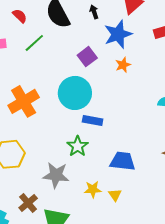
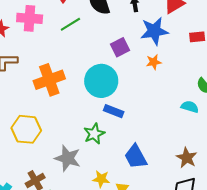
blue trapezoid: (123, 161) -> (136, 157), turned -136

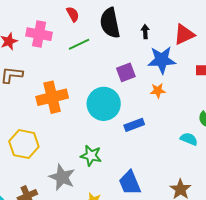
blue rectangle: (114, 111) -> (134, 125), moved, turned -48
green star: (94, 134) -> (91, 156), turned 30

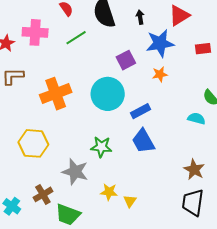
blue trapezoid: (130, 183) -> (143, 141), moved

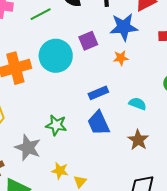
cyan circle: (108, 94) -> (56, 56), moved
cyan semicircle: (196, 119) -> (138, 104), moved
brown star: (194, 170) -> (138, 140), moved

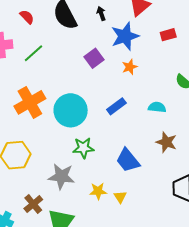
green line: (41, 14) -> (33, 53), moved
cyan circle: (56, 56) -> (71, 110), moved
blue trapezoid: (99, 123) -> (128, 160), moved

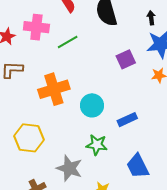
black arrow: (101, 14) -> (151, 18), moved
blue rectangle: (116, 106) -> (127, 120), moved
cyan circle: (71, 110) -> (92, 105), size x0.7

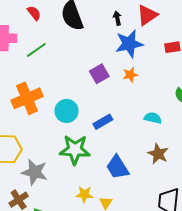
purple square: (126, 59) -> (99, 74), moved
green star: (97, 145) -> (75, 150), size x1.4
gray star: (69, 168) -> (35, 172), moved

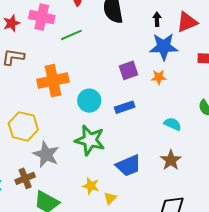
blue rectangle: (103, 122) -> (125, 107), moved
blue trapezoid: (117, 167) -> (128, 166), turned -92

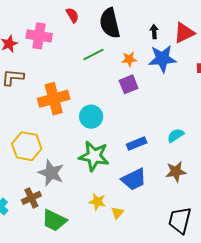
green line: (71, 35) -> (93, 55), moved
orange star: (159, 77) -> (129, 59), moved
blue rectangle: (125, 107) -> (137, 143), moved
cyan semicircle: (173, 124) -> (176, 135), turned -54
brown star: (171, 160) -> (176, 172), turned 30

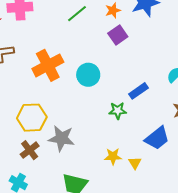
green star: (94, 156) -> (118, 111), moved, size x0.6
blue trapezoid: (134, 179) -> (157, 138), moved
brown cross: (31, 198) -> (30, 150), moved

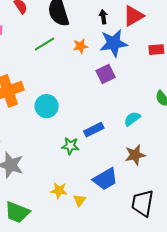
purple square: (118, 35) -> (106, 74), moved

